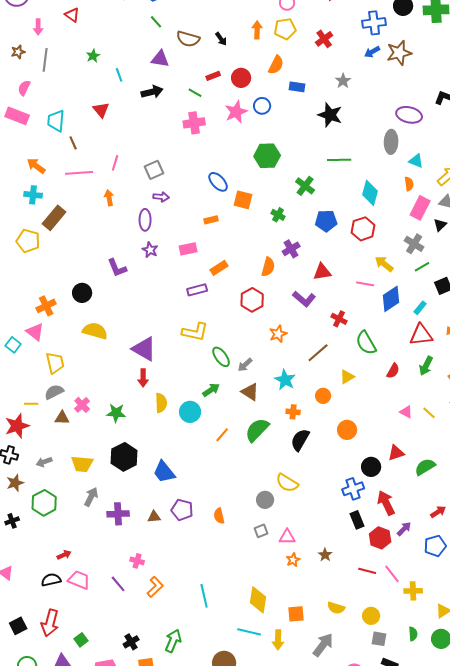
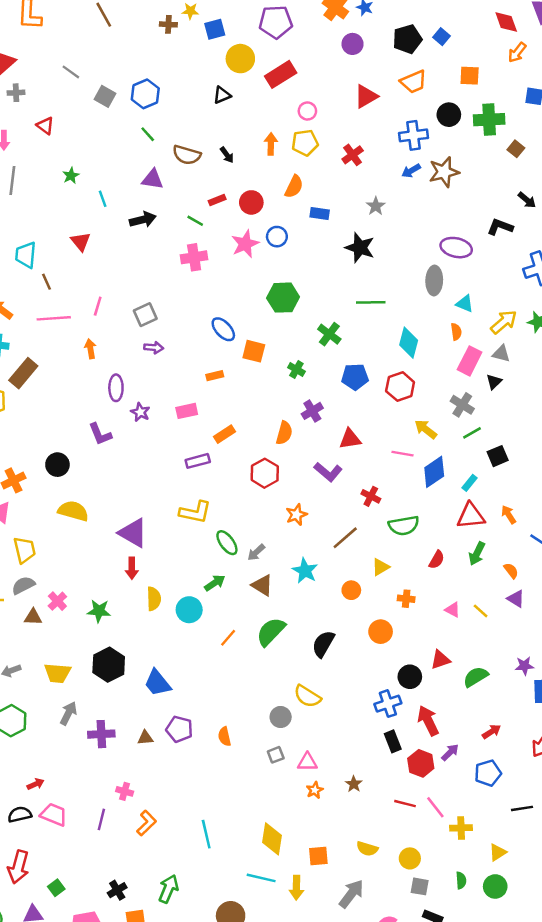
purple ellipse: (145, 220) -> (116, 388), moved
green semicircle: (366, 343) -> (404, 526), turned -70
orange cross: (293, 412) -> (406, 599), moved
purple line: (118, 584) -> (101, 819), turned 54

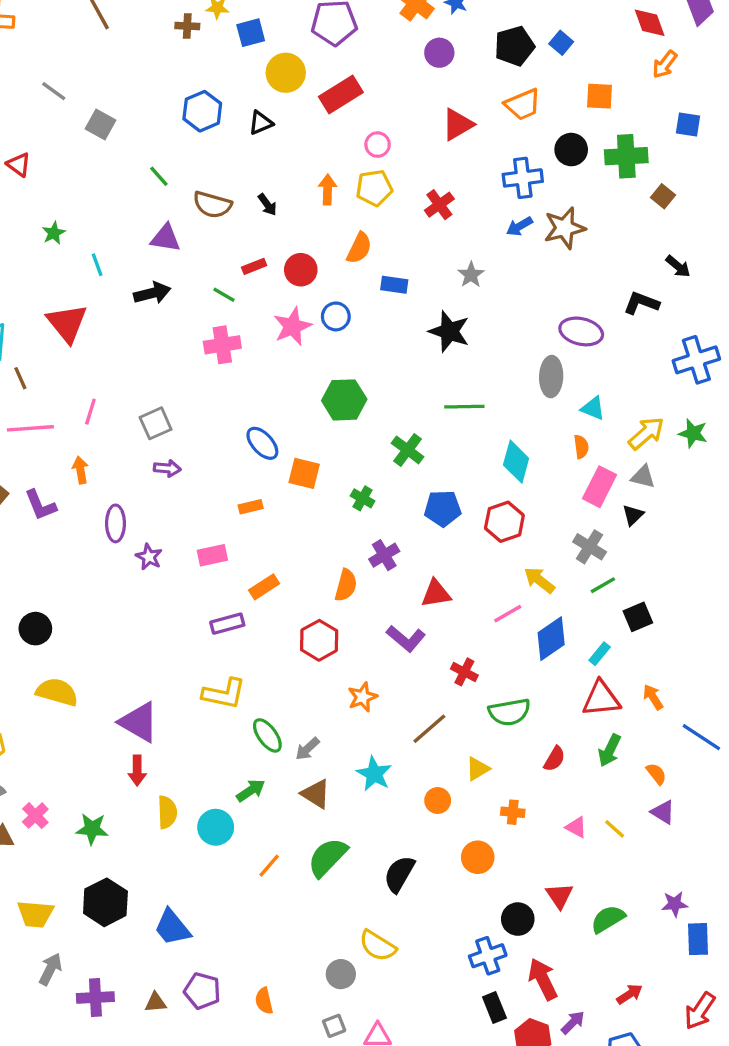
blue hexagon: (145, 94) -> (202, 111), moved
red triangle: (81, 241) -> (67, 323), size x1.5
purple L-shape: (100, 434) -> (40, 505), moved
pink line: (403, 454) -> (508, 614), turned -40
red triangle: (440, 660) -> (559, 896), turned -45

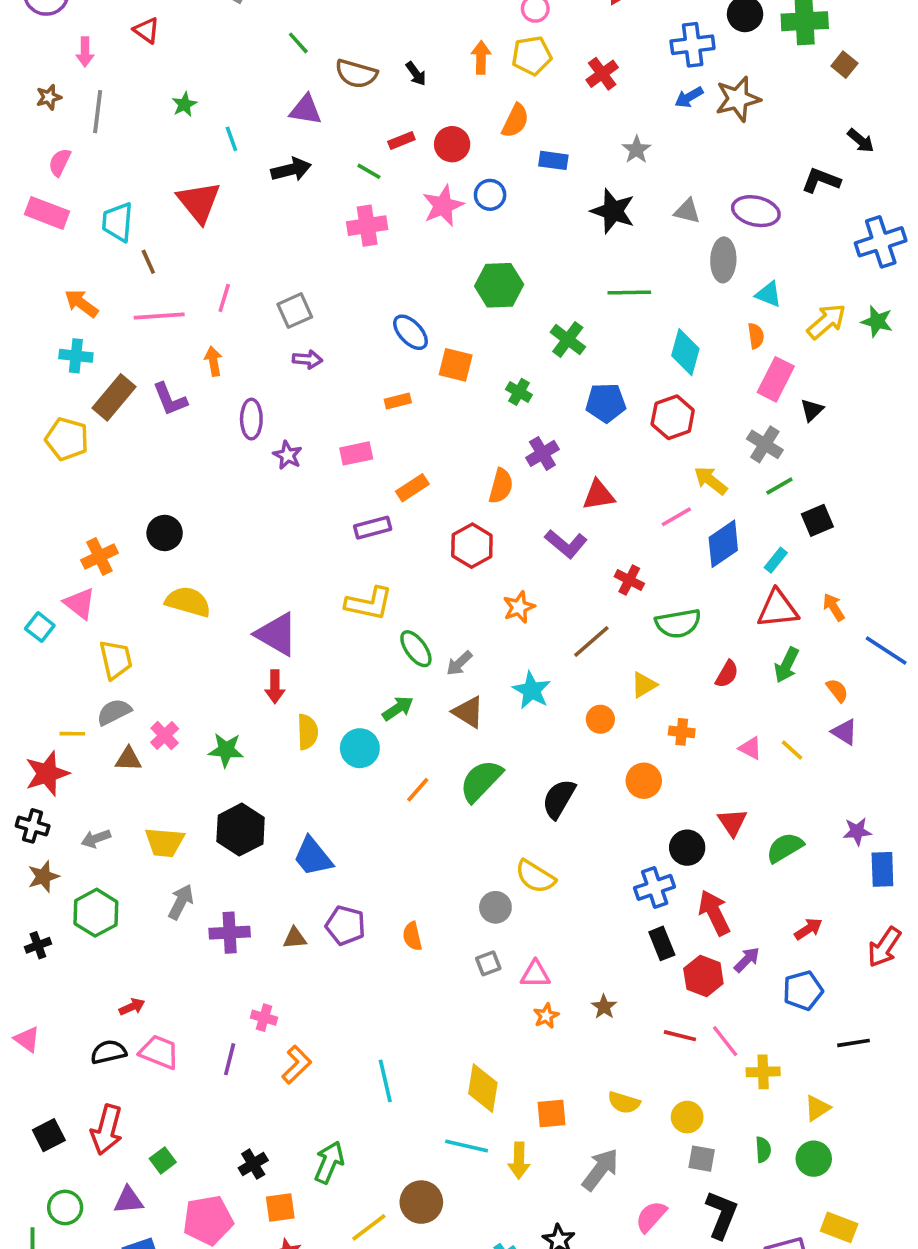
gray triangle: (643, 477) -> (687, 211), moved

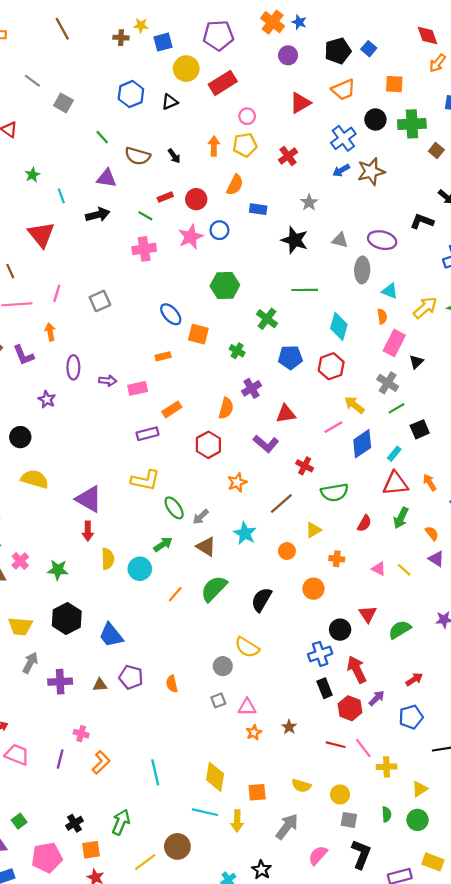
blue cross: (693, 45) -> (343, 138), turned -30
purple arrow: (307, 359) -> (108, 381), moved
purple star: (288, 455) -> (47, 399), moved

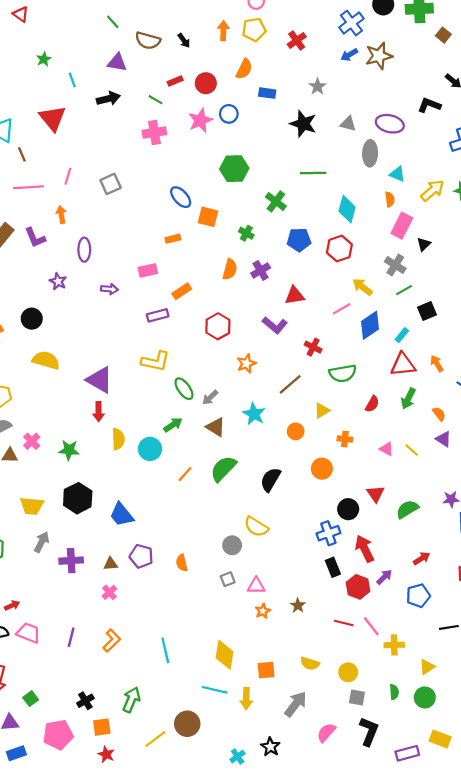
purple arrow: (108, 381) -> (109, 289), moved
orange semicircle: (226, 408) -> (230, 269), moved
pink cross: (81, 734) -> (109, 592), moved, turned 32

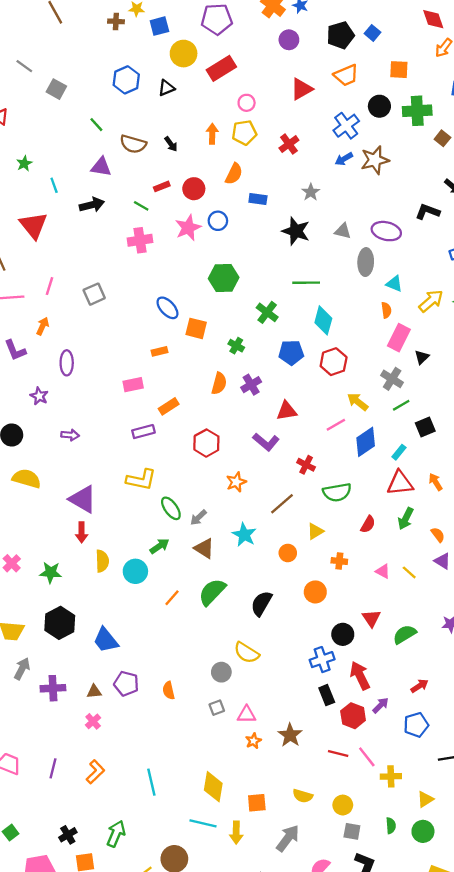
cyan diamond: (347, 209) -> (323, 320), moved
orange arrow: (61, 215) -> (43, 326), turned 35
purple arrow: (109, 289) -> (70, 435), moved
brown star: (298, 605) -> (290, 735), size x1.5

